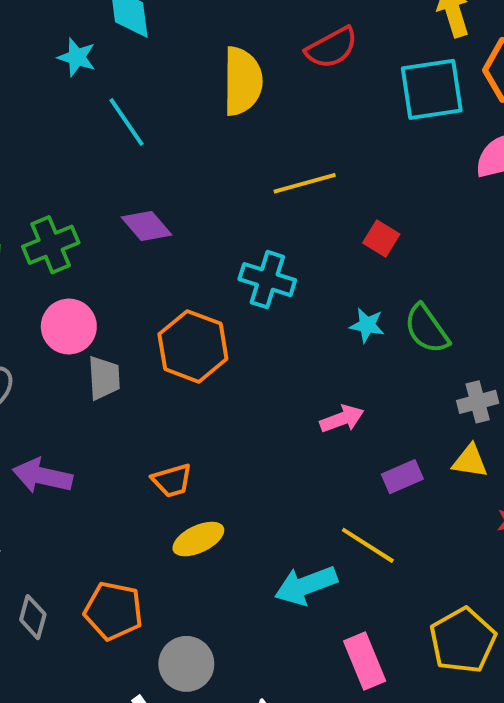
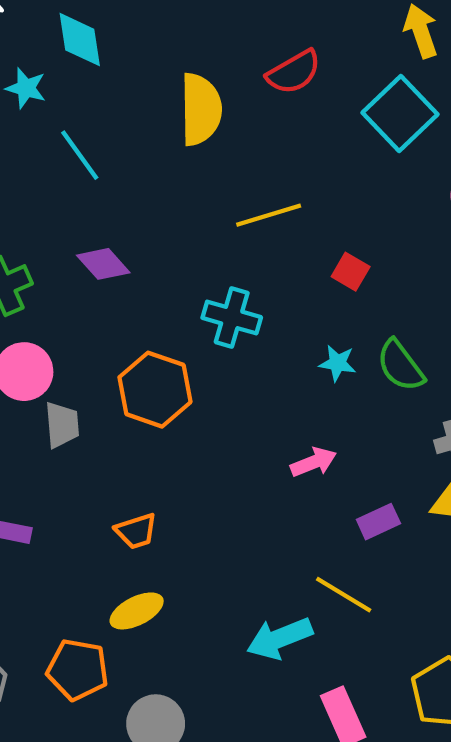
cyan square: (432, 89) -> (400, 113), turned -34
yellow ellipse: (198, 539) -> (137, 611), moved

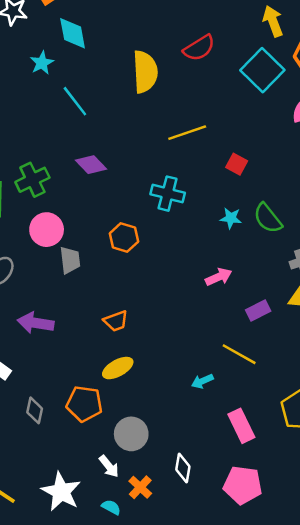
cyan star: (26, 88) -> (42, 63), turned 30
orange hexagon: (155, 390) -> (124, 237), size x0.7
cyan arrow: (280, 638) -> (202, 381), size x0.6

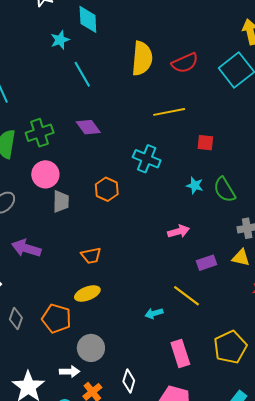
red semicircle: (199, 48) -> (185, 63), moved
red square: (237, 164) -> (205, 143), turned -30
white arrow: (109, 466) -> (70, 372), turned -60

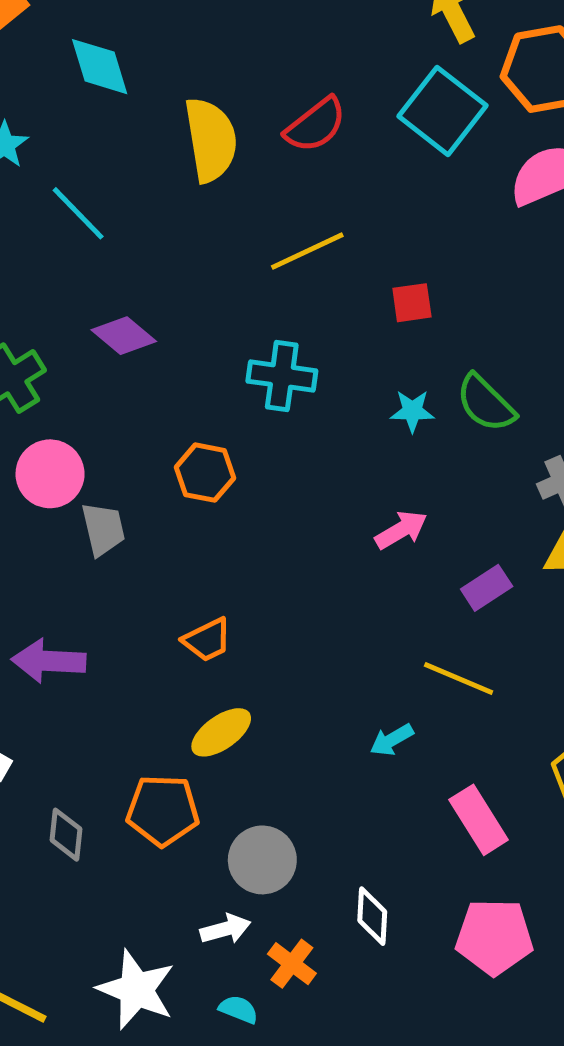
cyan diamond: (88, 19) -> (100, 67), moved

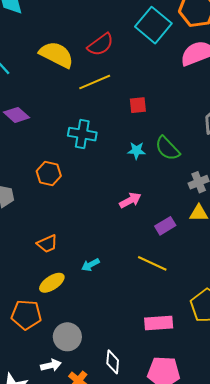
red semicircle: (316, 125) -> (100, 45), moved
yellow semicircle: (211, 140) -> (57, 55), moved, turned -56
cyan arrow: (392, 740) -> (90, 265), moved
pink rectangle: (479, 820) -> (159, 323), turned -64

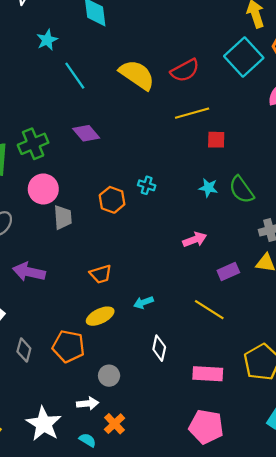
yellow line: (95, 82) -> (192, 113), moved
cyan cross: (82, 134) -> (147, 185), moved, size x0.6
gray circle: (67, 337) -> (109, 376), size x0.7
white diamond: (113, 362) -> (159, 348), moved

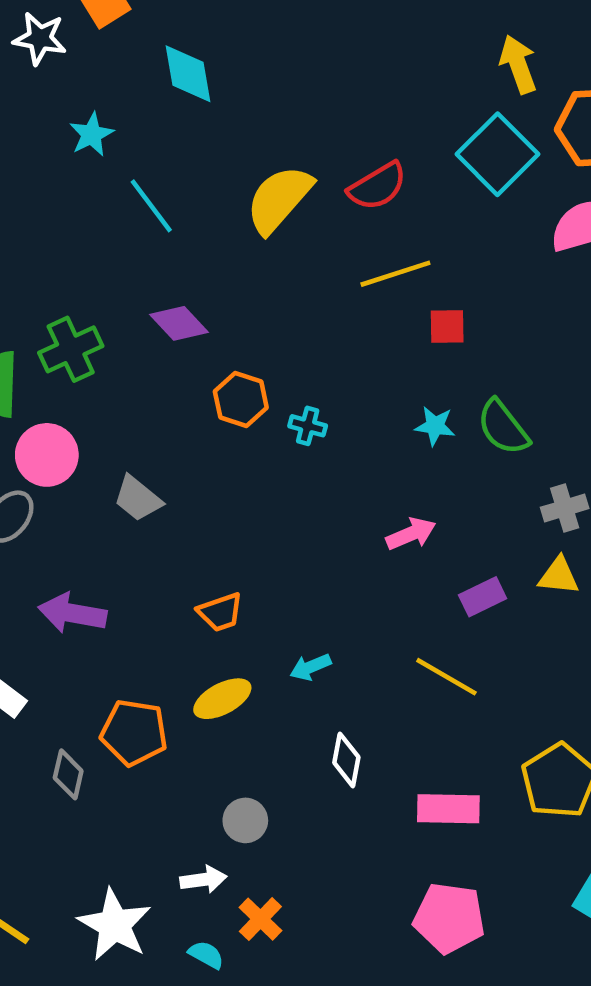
yellow semicircle: (137, 75) -> (279, 199), turned -81
pink circle: (43, 189) -> (47, 455), moved
orange hexagon: (112, 200) -> (241, 399), moved
gray trapezoid: (63, 217) -> (138, 499), turned 135
orange pentagon: (69, 346) -> (134, 733), moved

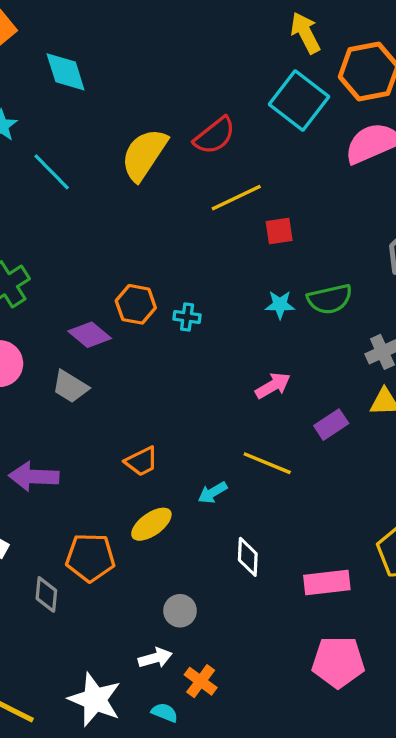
purple diamond: (179, 323) -> (90, 335), moved
green semicircle: (503, 427) -> (330, 299), turned -57
yellow line: (446, 677) -> (267, 463), moved

